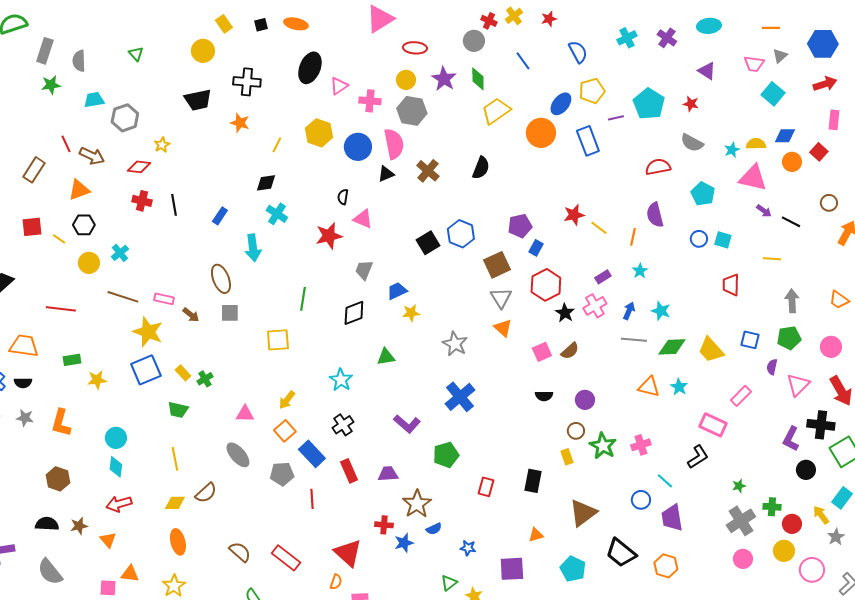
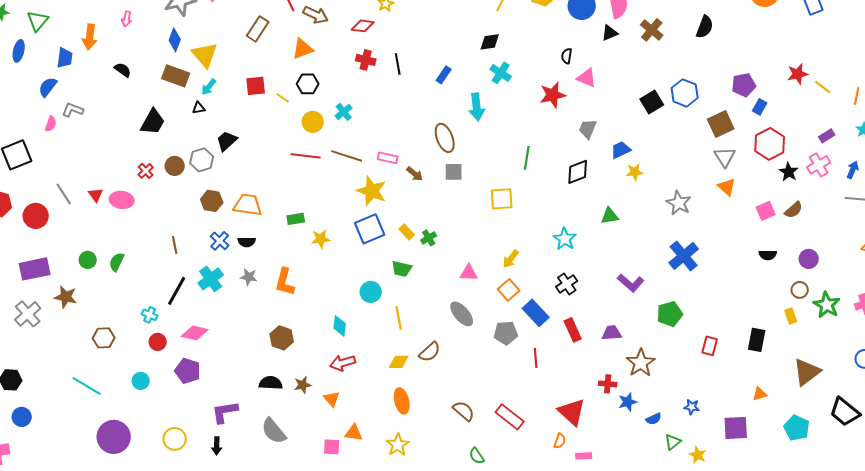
red line: (61, 309) -> (306, 156), moved
cyan circle: (116, 438) -> (371, 292), moved
blue semicircle: (434, 529) -> (654, 419), moved

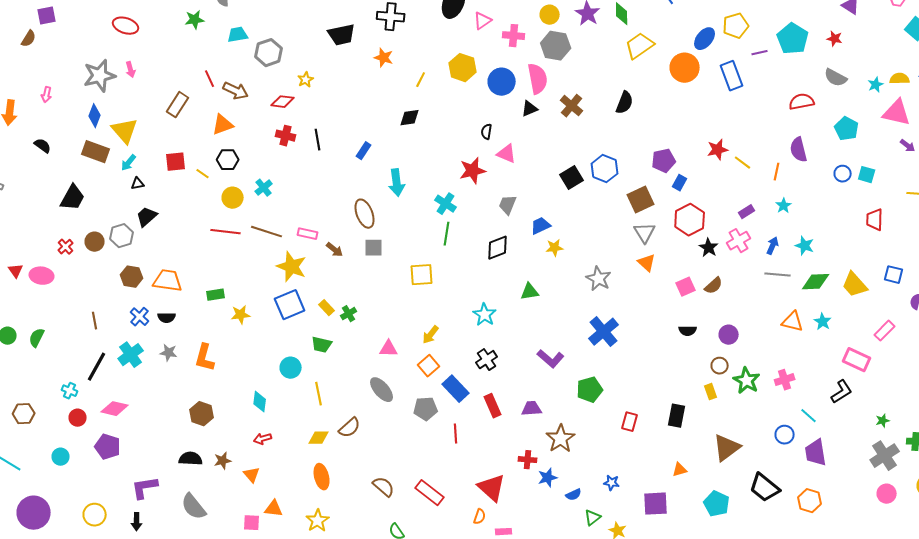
cyan cross: (501, 73) -> (446, 204), moved
black triangle: (199, 108) -> (138, 184), moved
red arrow: (343, 363) -> (263, 439), size x0.7

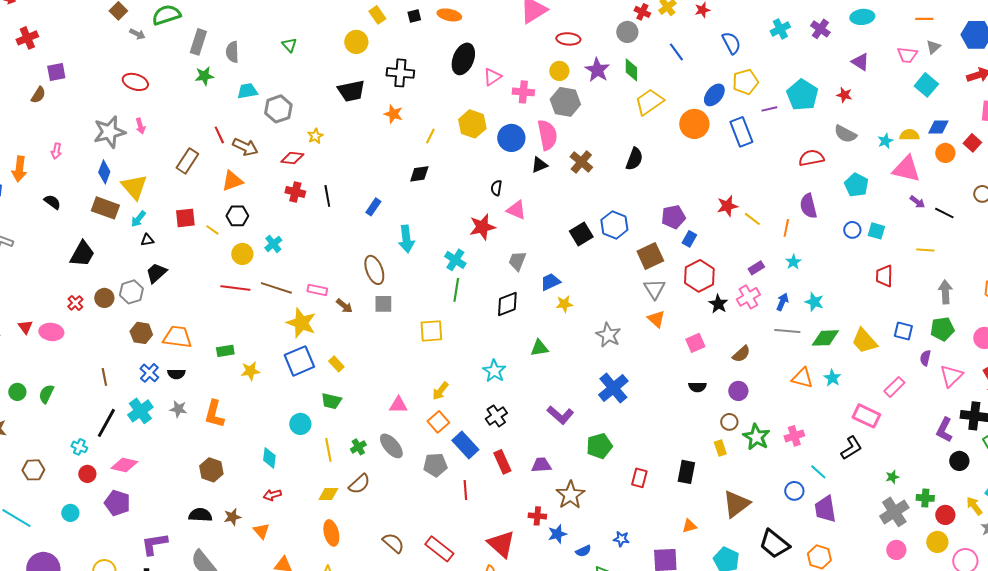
brown semicircle: (714, 286) -> (741, 354), moved
green cross: (349, 314) -> (358, 447), moved

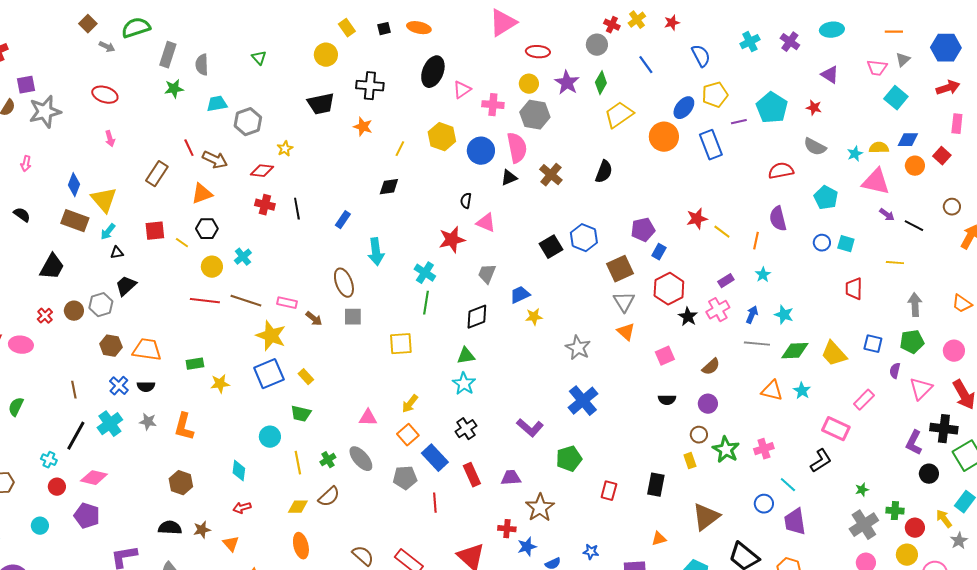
green diamond: (631, 70) -> (601, 83), turned 30
gray star: (109, 132) -> (45, 112), moved
green triangle: (539, 348) -> (466, 356), moved

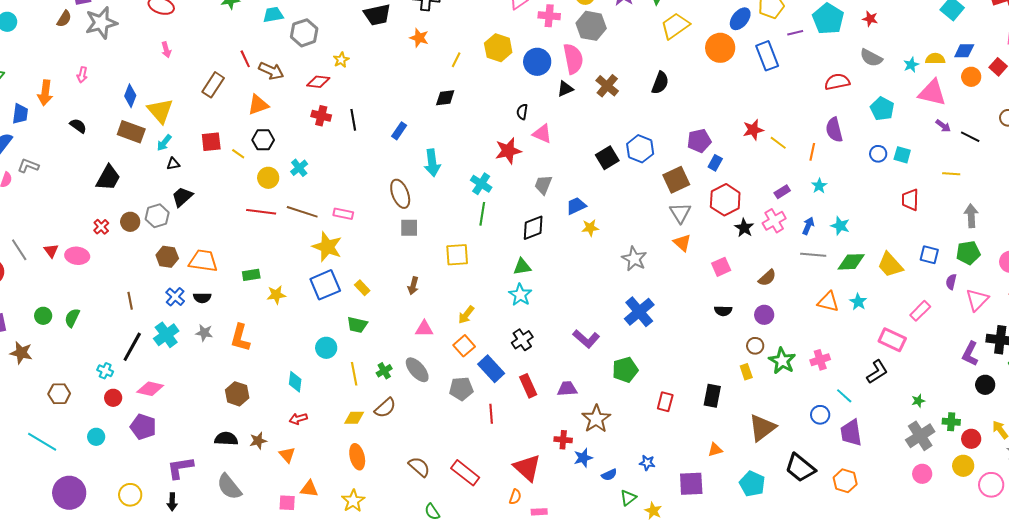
brown arrow: (314, 319) -> (413, 286), moved, turned 66

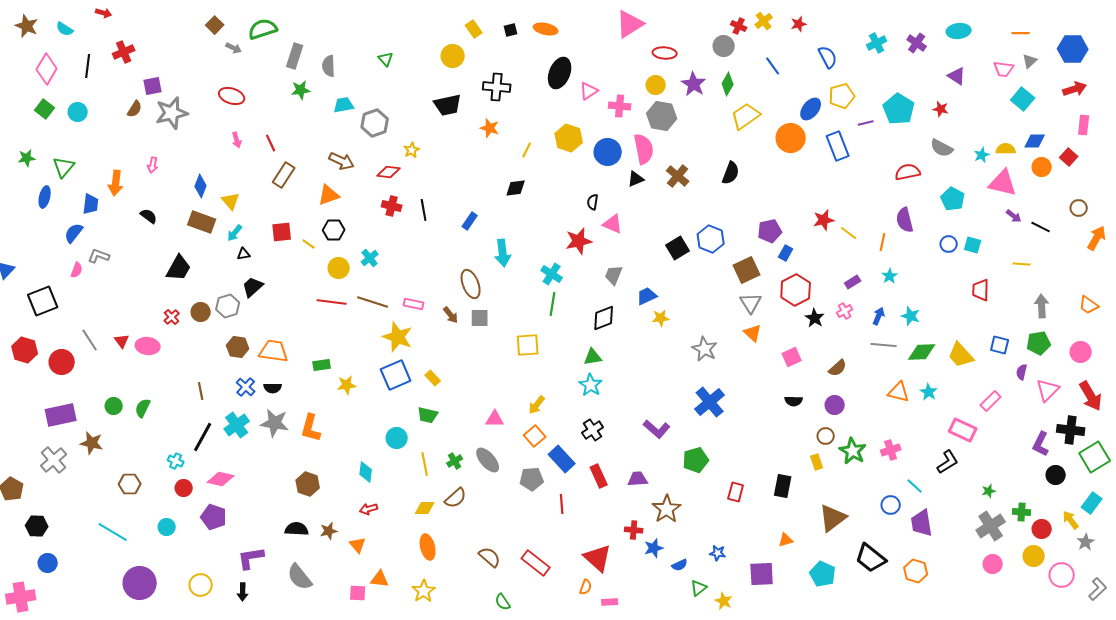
red line: (245, 59) -> (271, 143), moved
yellow triangle: (160, 111) -> (231, 201), size x0.7
pink cross: (774, 221) -> (845, 311), size x0.7
brown arrow: (413, 286) -> (451, 315), moved, turned -54
gray star: (204, 333) -> (275, 423), size x1.6

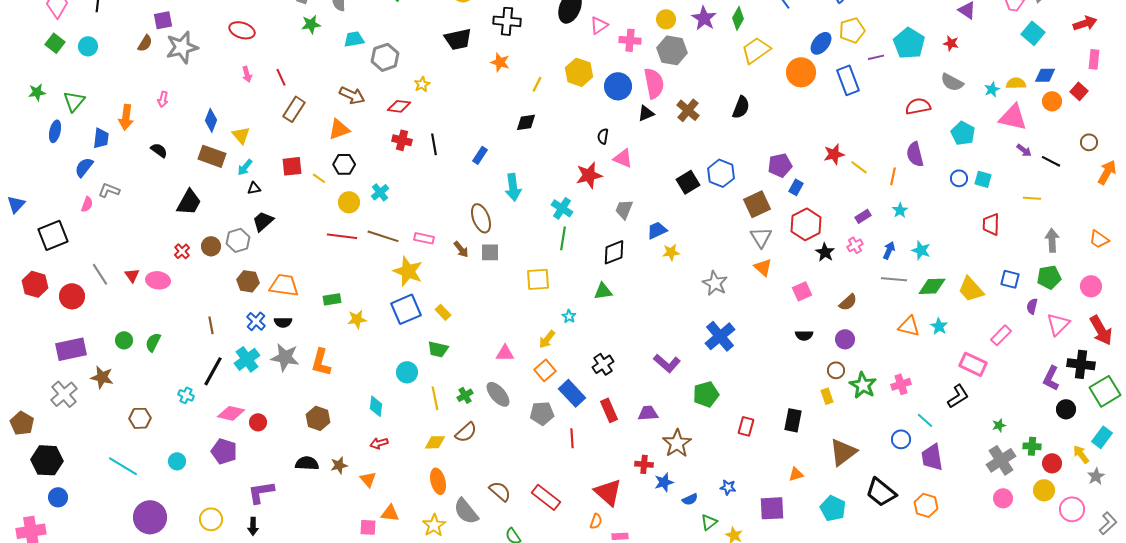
cyan star: (591, 385) -> (569, 316), moved, size x0.6
red circle: (184, 488) -> (258, 422), moved
black hexagon: (37, 526) -> (47, 460), size x1.4
gray semicircle: (300, 577) -> (466, 511), moved

